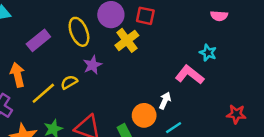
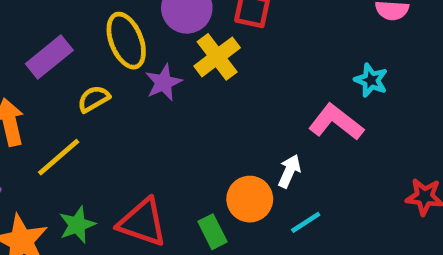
purple star: (92, 65) -> (164, 83), moved
yellow semicircle: (69, 82) -> (94, 99), moved

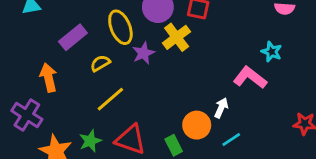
yellow line: (59, 157) -> (110, 99), moved

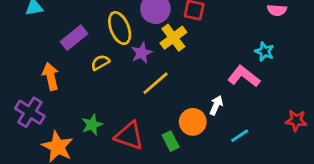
yellow line: (110, 99) -> (155, 83), moved
cyan line: (231, 139) -> (240, 136), moved
green star: (90, 141) -> (92, 125), moved

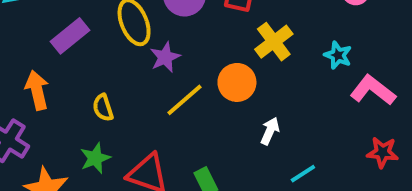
yellow cross: (173, 38) -> (274, 42), moved
yellow semicircle: (100, 63) -> (103, 108), moved, turned -78
pink L-shape: (244, 76) -> (373, 90), moved
orange circle: (193, 122) -> (237, 82), moved

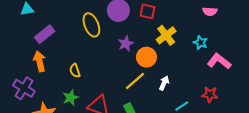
purple rectangle: (70, 36) -> (45, 34), moved
purple star: (165, 57) -> (126, 44), moved
yellow line: (185, 100) -> (135, 81), moved
red star: (383, 152) -> (210, 95), moved

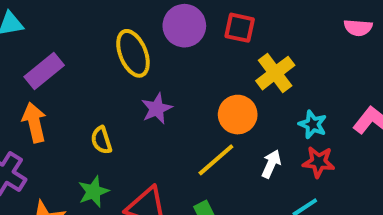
cyan star: (200, 43) -> (313, 124), moved
purple star: (126, 44) -> (157, 109), moved
red star: (210, 95) -> (319, 162), moved

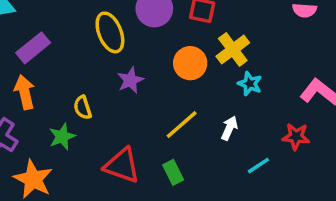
orange circle: (238, 115) -> (190, 63), moved
cyan star: (313, 124) -> (250, 84), moved
red star: (319, 162) -> (296, 137), moved
green star: (94, 192) -> (62, 137), moved

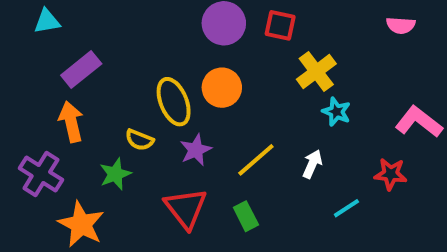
yellow ellipse: (110, 32) -> (174, 102), moved
orange circle: (190, 63) -> (222, 88), moved
purple star: (130, 80) -> (196, 150), moved
yellow semicircle: (83, 108) -> (139, 140), turned -50
red triangle: (122, 166) -> (186, 208), turned 33

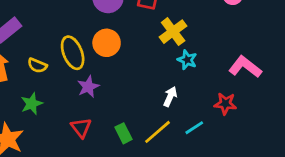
yellow semicircle: (139, 140) -> (37, 65), moved
yellow line: (256, 160) -> (157, 132), moved
red triangle: (186, 208) -> (81, 128), size x0.7

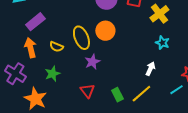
yellow cross: (173, 32) -> (159, 14), moved
cyan line: (194, 128) -> (176, 90), moved

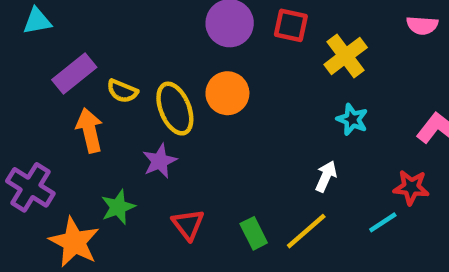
yellow semicircle: (56, 47) -> (122, 91), moved
orange arrow: (30, 48) -> (90, 130), moved
purple star: (92, 62) -> (160, 161), moved
green star: (52, 74) -> (118, 207), moved

